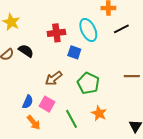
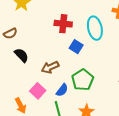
black semicircle: (26, 51) -> (21, 55), moved
blue semicircle: (28, 102) -> (62, 90), moved

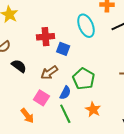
red cross: (63, 24) -> (45, 37), moved
blue square: (76, 47) -> (63, 49), moved

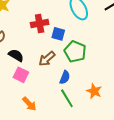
green pentagon: (84, 79) -> (75, 52), moved
pink square: (41, 98) -> (21, 75), moved

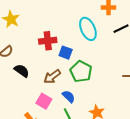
pink square: (21, 75) -> (44, 101), moved
blue semicircle: (65, 77) -> (69, 96), turned -72

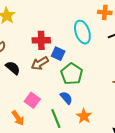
brown arrow: (52, 77) -> (40, 63), moved
blue semicircle: (69, 96) -> (66, 98), moved

